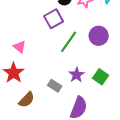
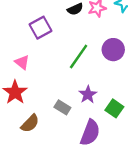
purple square: (54, 19) -> (40, 28), moved
green square: (101, 77) -> (114, 108), moved

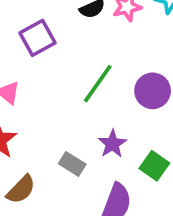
purple circle: (113, 50) -> (153, 91), moved

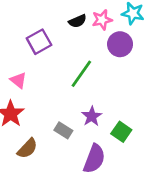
purple circle: (153, 91) -> (120, 44), moved

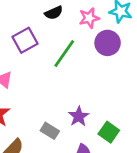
black semicircle: (78, 21) -> (54, 13), moved
green line: (81, 74) -> (64, 53), moved

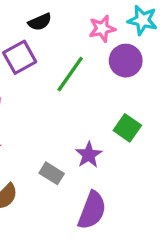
black semicircle: (54, 13) -> (40, 22), moved
green square: (109, 132) -> (127, 128), moved

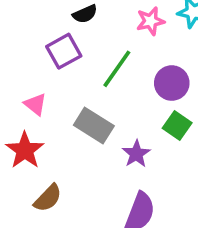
purple circle: (126, 61) -> (172, 83), moved
gray rectangle: (52, 173) -> (94, 126), moved, size x1.5

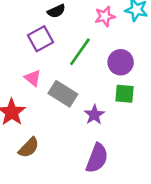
pink triangle: (35, 104) -> (33, 78), moved
green square: (177, 126) -> (125, 94), turned -30

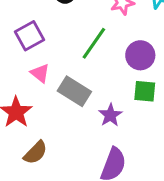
purple square: (41, 39) -> (30, 36), moved

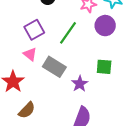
purple square: (30, 36) -> (34, 30), moved
purple circle: (140, 55) -> (105, 26), moved

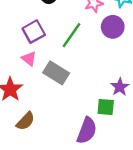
green square: (104, 67) -> (106, 107), moved
purple star: (80, 84) -> (120, 87), moved

